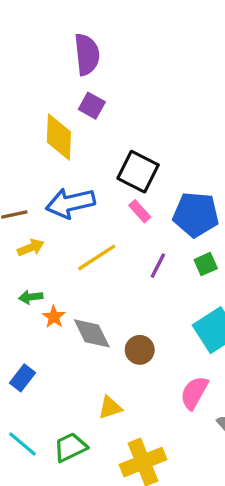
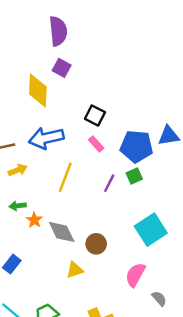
black square: (138, 172) -> (95, 115), size x0.7
yellow line: (97, 257) -> (65, 177), turned -36
green square: (206, 264) -> (134, 176), moved
yellow triangle: (110, 408) -> (75, 270), moved

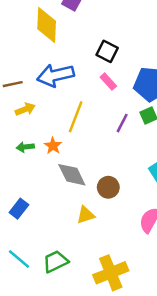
orange star: (34, 220) -> (53, 146), moved

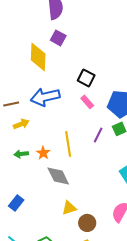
yellow line: (76, 117) -> (68, 144), moved, turned -30
brown circle: (108, 187) -> (87, 223), moved

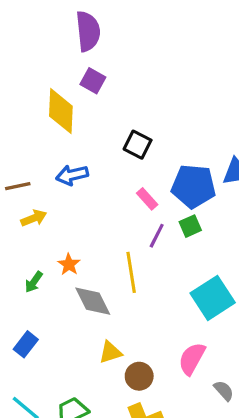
blue arrow: (45, 97) -> (72, 175), size x0.7
pink rectangle: (87, 102) -> (147, 199), moved
yellow line: (68, 144) -> (131, 272), moved
green arrow: (21, 154) -> (34, 282), moved, turned -48

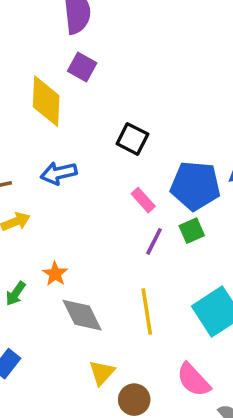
yellow line: (131, 272) -> (147, 312), moved
yellow triangle: (110, 352) -> (102, 373), turned -30
pink semicircle: (192, 359) -> (194, 380), turned -72

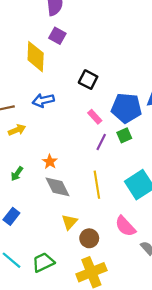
orange star: (55, 274) -> (50, 162), moved

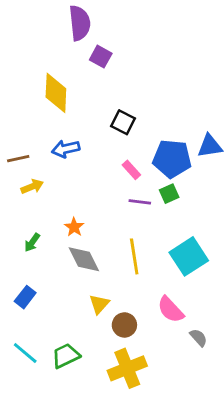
purple square: (57, 36) -> (101, 57), moved
purple line: (101, 142) -> (140, 202), turned 70

